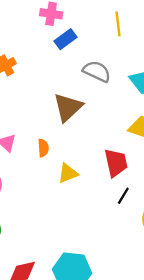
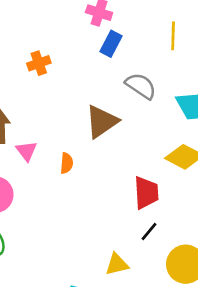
blue rectangle: (65, 39) -> (111, 44), turned -35
yellow triangle: (68, 173) -> (117, 264), moved

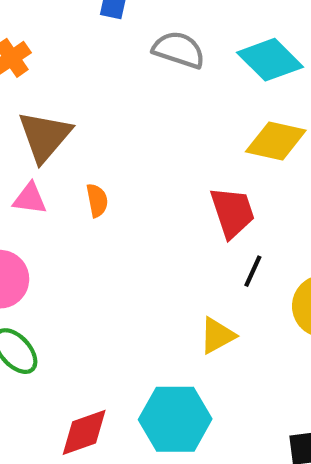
brown triangle: (102, 122) -> (45, 136), moved
pink triangle: (26, 151) -> (30, 199), turned -30

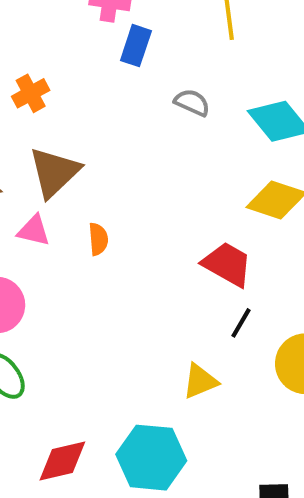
gray semicircle: (179, 50) -> (192, 103), size x0.7
red trapezoid: (232, 212) -> (227, 264), turned -48

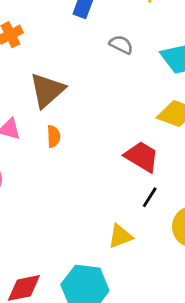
brown triangle: (54, 172) -> (47, 90), moved

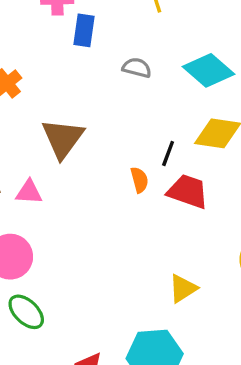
orange semicircle: (54, 136) -> (139, 180), moved
black line: (150, 197) -> (168, 153), moved

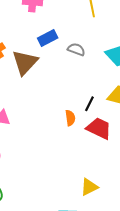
blue rectangle: (84, 30) -> (48, 38), moved, turned 48
brown triangle: (63, 138) -> (25, 62), moved

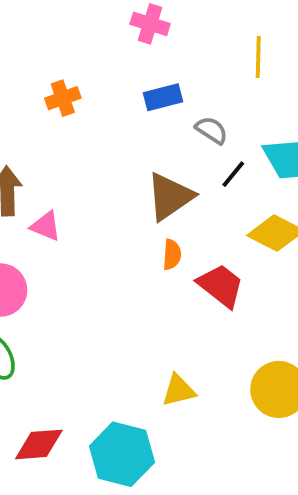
brown triangle: (25, 62) -> (170, 196), moved
black line: (89, 104) -> (233, 174), moved

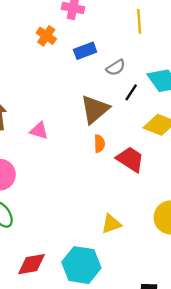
orange cross: (63, 98) -> (46, 36), moved, turned -30
gray semicircle: (212, 130) -> (116, 68), turned 120
pink triangle: (46, 226) -> (39, 131), moved

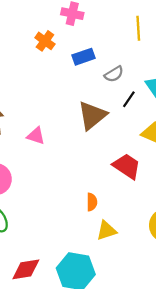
orange semicircle: (99, 144) -> (92, 202), moved

